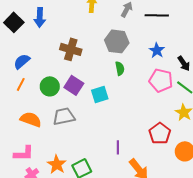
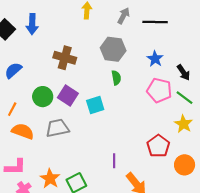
orange line: (21, 84) -> (12, 109), moved

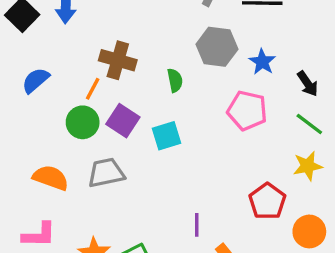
gray hexagon: (113, 49) -> (217, 47), moved
green semicircle: (116, 78) -> (175, 80), moved
pink pentagon: (159, 90) -> (247, 111), moved
orange line: (12, 109) -> (93, 89), moved
yellow star: (183, 124) -> (308, 166), turned 30

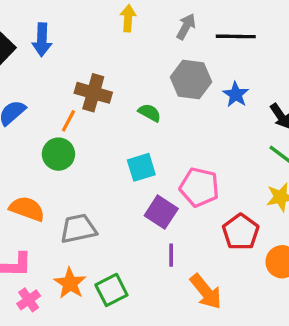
green semicircle: (175, 80) -> (150, 113), turned -50
pink pentagon: (247, 111) -> (199, 187), moved
purple square: (123, 121) -> (161, 212), moved
gray trapezoid: (106, 173) -> (78, 229), moved

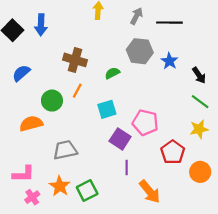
green semicircle: (150, 113) -> (112, 73), turned -56
orange line: (68, 121) -> (77, 91), moved
orange semicircle: (27, 209) -> (31, 124), moved, turned -35

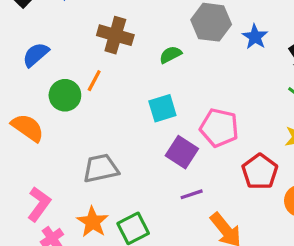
orange line: (77, 91) -> (94, 81), moved
green circle: (52, 101) -> (65, 95), moved
orange semicircle: (31, 124) -> (28, 128), moved, turned 50
purple line: (127, 167) -> (192, 194), turned 72
pink L-shape: (23, 174) -> (39, 204), turned -55

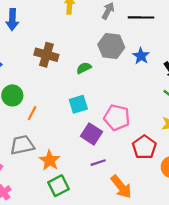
orange line: (94, 81) -> (32, 113), moved
gray trapezoid: (101, 168) -> (22, 145), moved
orange star: (93, 222) -> (50, 160), moved

